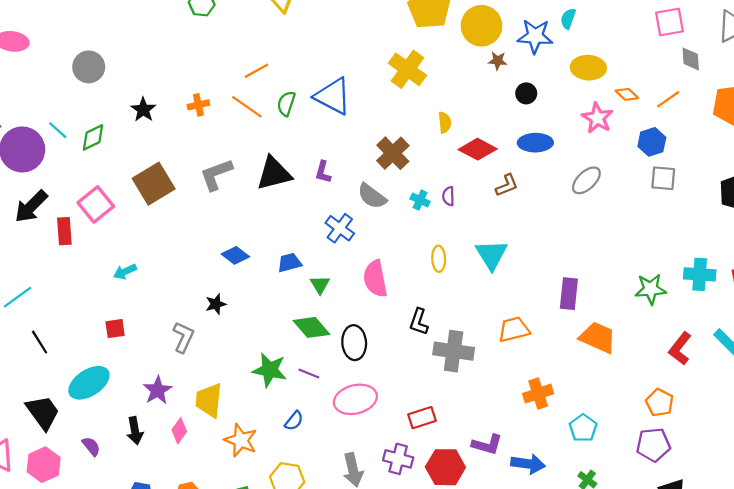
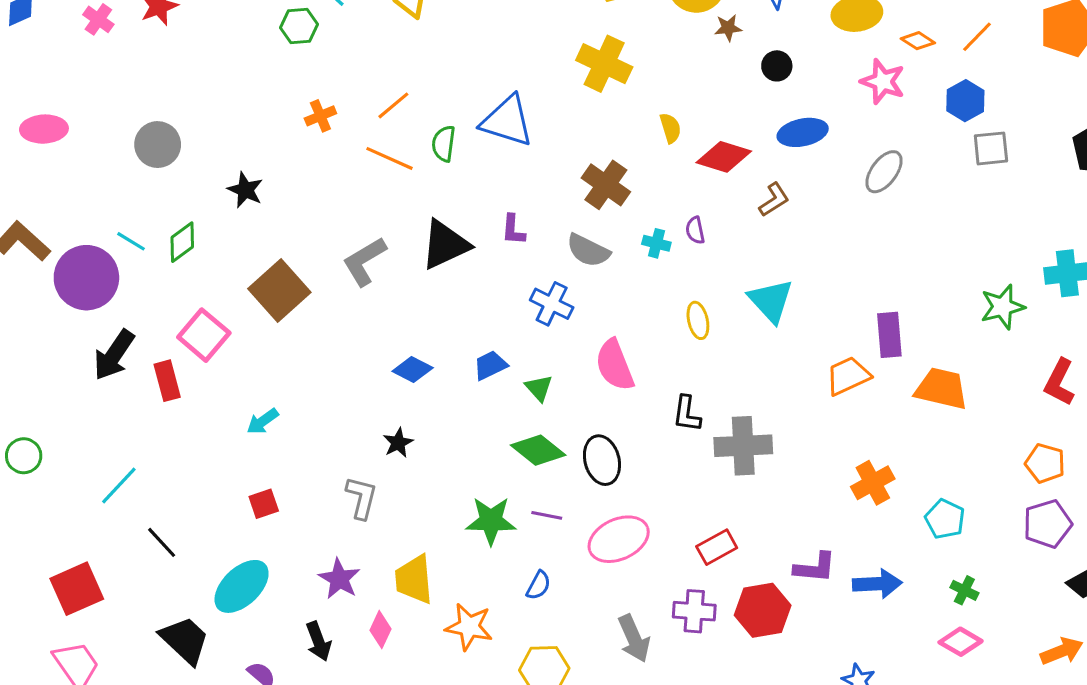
orange cross: (198, 105) -> (320, 116), moved
orange trapezoid: (514, 329) -> (848, 376), moved

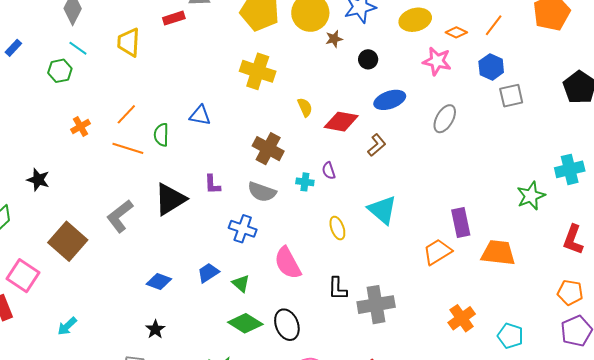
blue triangle: (507, 121) -> (200, 115), size x0.6

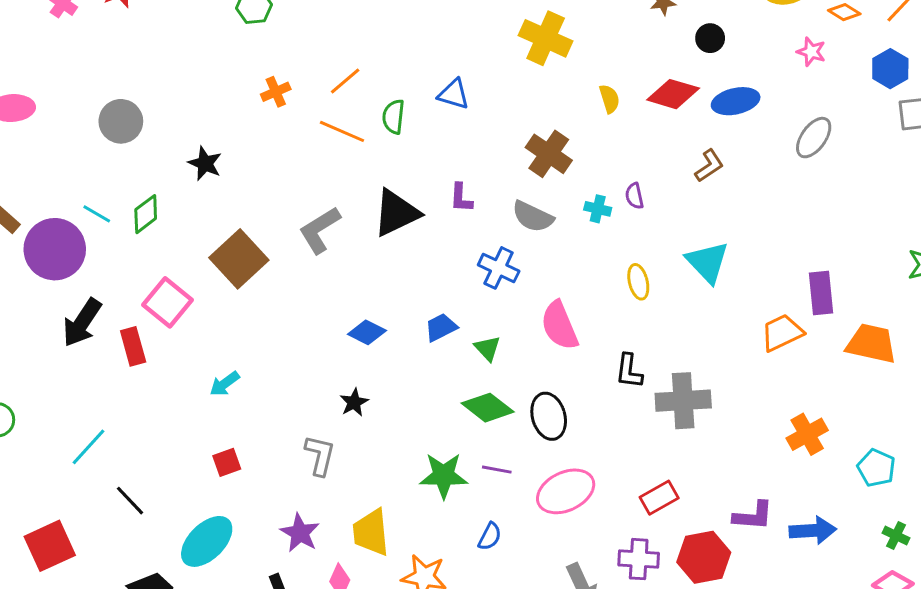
pink star: (437, 61) -> (811, 52), size x0.7
red diamond: (341, 122) -> (673, 94), moved

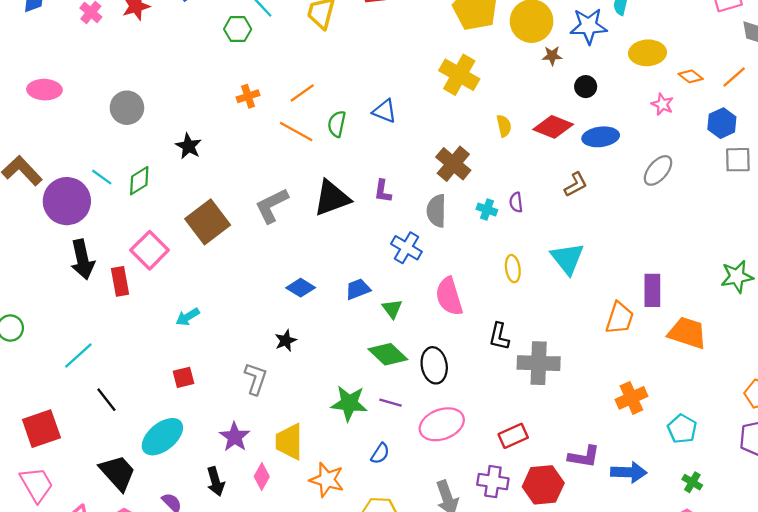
gray semicircle: (533, 217) -> (436, 211), turned 60
black arrow: (82, 323) -> (82, 259), turned -51
orange trapezoid: (782, 333) -> (620, 318), turned 128

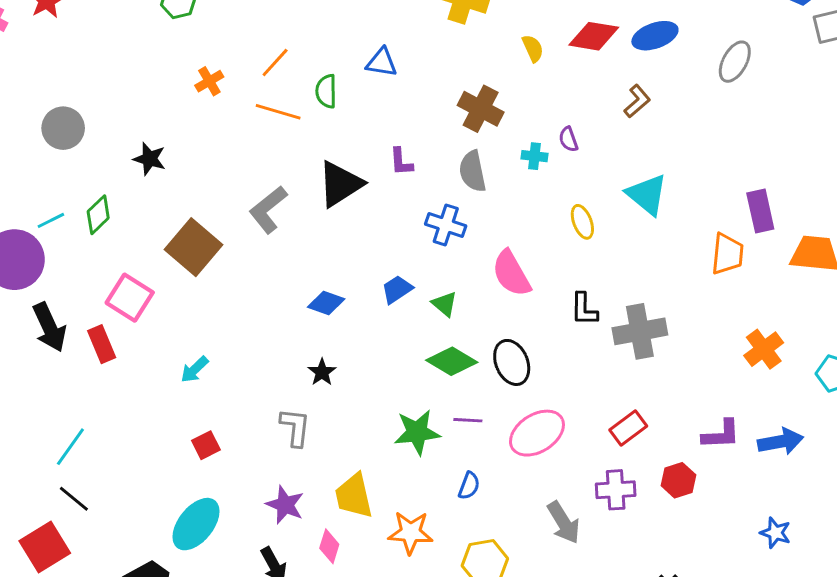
cyan line: (102, 177) -> (51, 220), turned -50
black line: (106, 400) -> (74, 499), moved
red hexagon: (543, 485) -> (678, 480), size x0.7

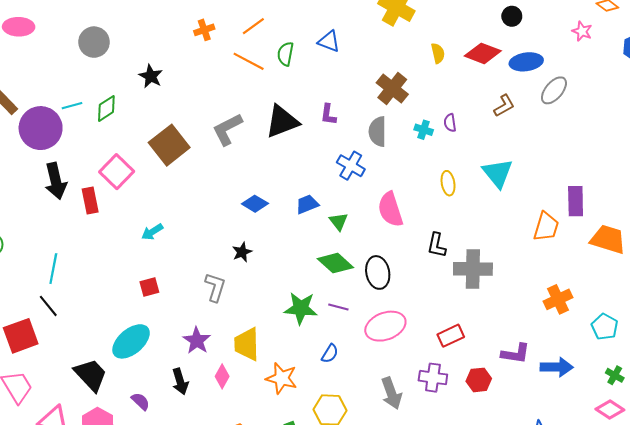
gray ellipse: (735, 62) -> (554, 90), moved
cyan line: (70, 447) -> (53, 269), turned -36

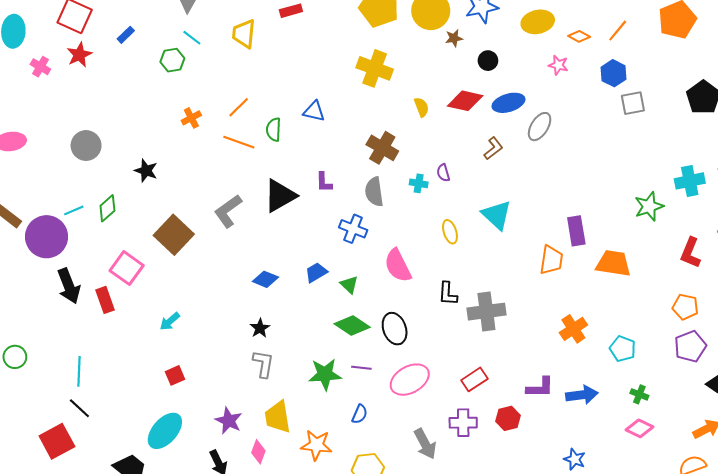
gray L-shape: (215, 287) -> (263, 364), moved

